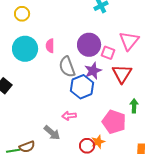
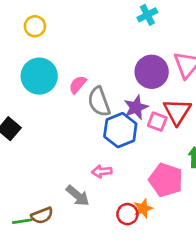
purple circle: (89, 45) -> (152, 72), moved
pink semicircle: (50, 46) -> (78, 85), moved, turned 40
pink square: (108, 53) -> (157, 122), moved

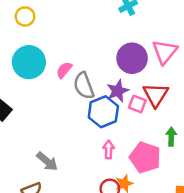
pink arrow: (102, 171) -> (109, 150), moved, turned 96
gray arrow: (78, 196) -> (47, 161), moved

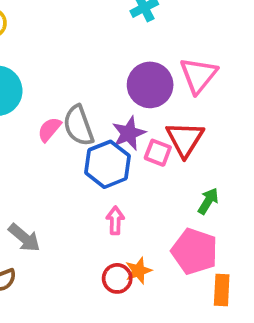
pink semicircle: (64, 70) -> (49, 129), moved
green arrow: (171, 137) -> (208, 201), turned 30
pink pentagon: (145, 157) -> (195, 251), moved

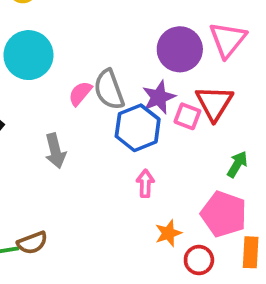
gray arrow: (24, 238) -> (55, 151), moved, turned 36
red circle: (117, 278) -> (199, 260), moved

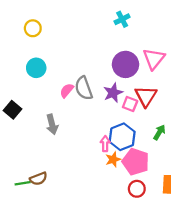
cyan circle: (28, 55) -> (36, 68), size x0.7
blue hexagon: (138, 128) -> (122, 137), moved
pink pentagon: (224, 214) -> (136, 162), moved
orange star: (168, 233) -> (113, 159), moved

